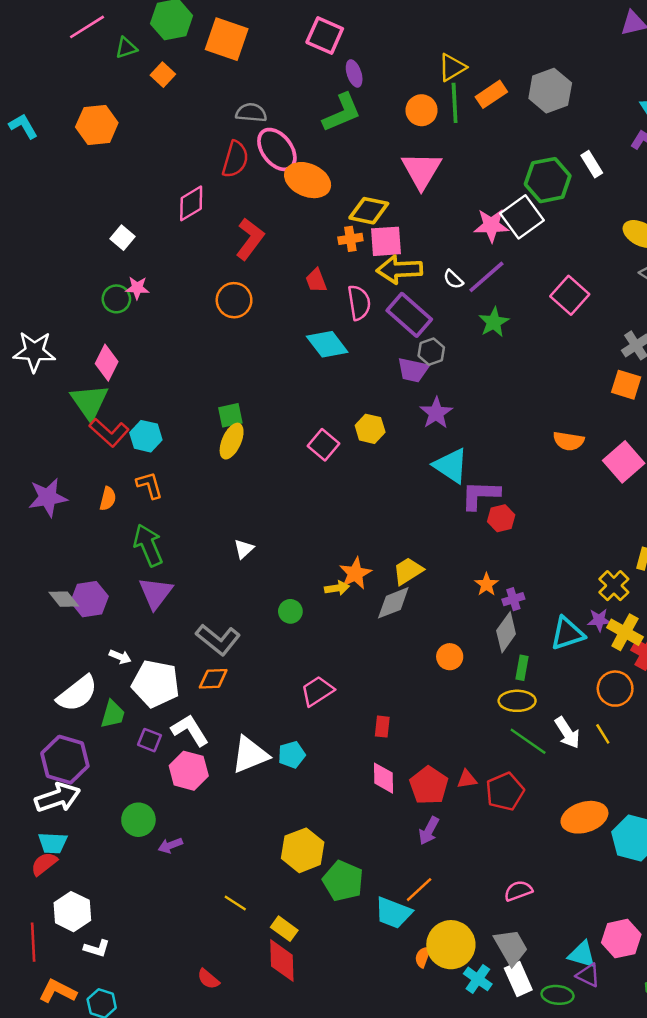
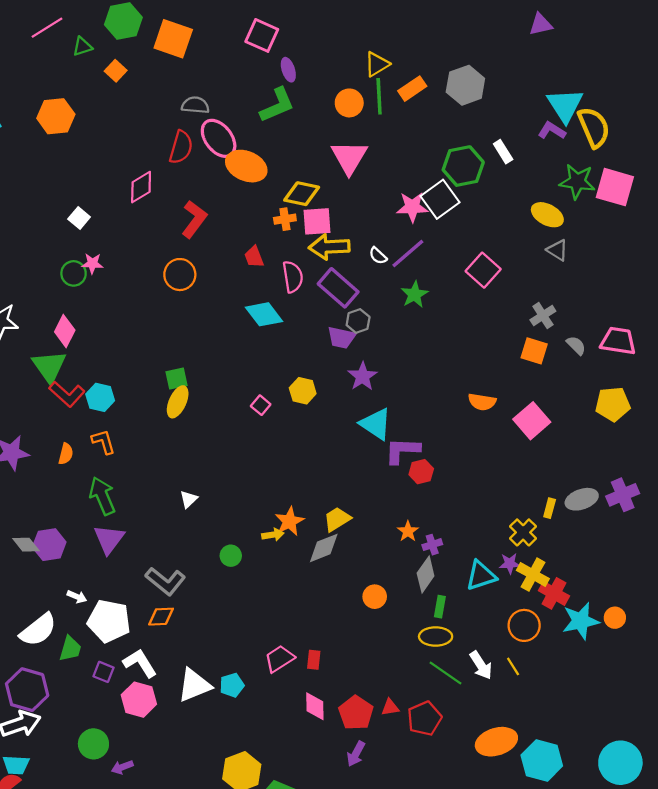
pink square: (323, 445) -> (261, 405), size x0.7
pink trapezoid: (317, 691) -> (279, 659), moved

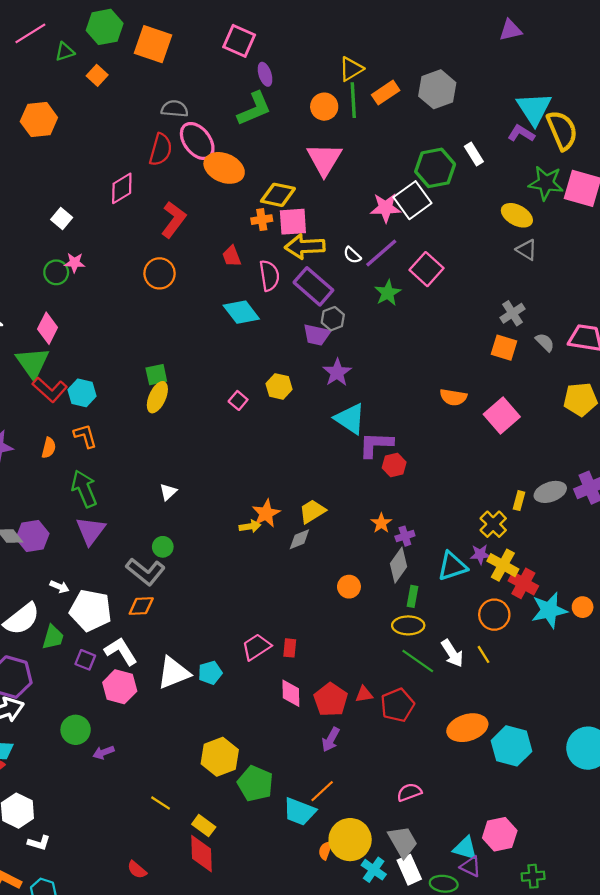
pink square: (483, 270) -> (426, 269), moved
gray diamond: (324, 548) -> (299, 539), size x0.7
green circle: (231, 556) -> (163, 547), moved

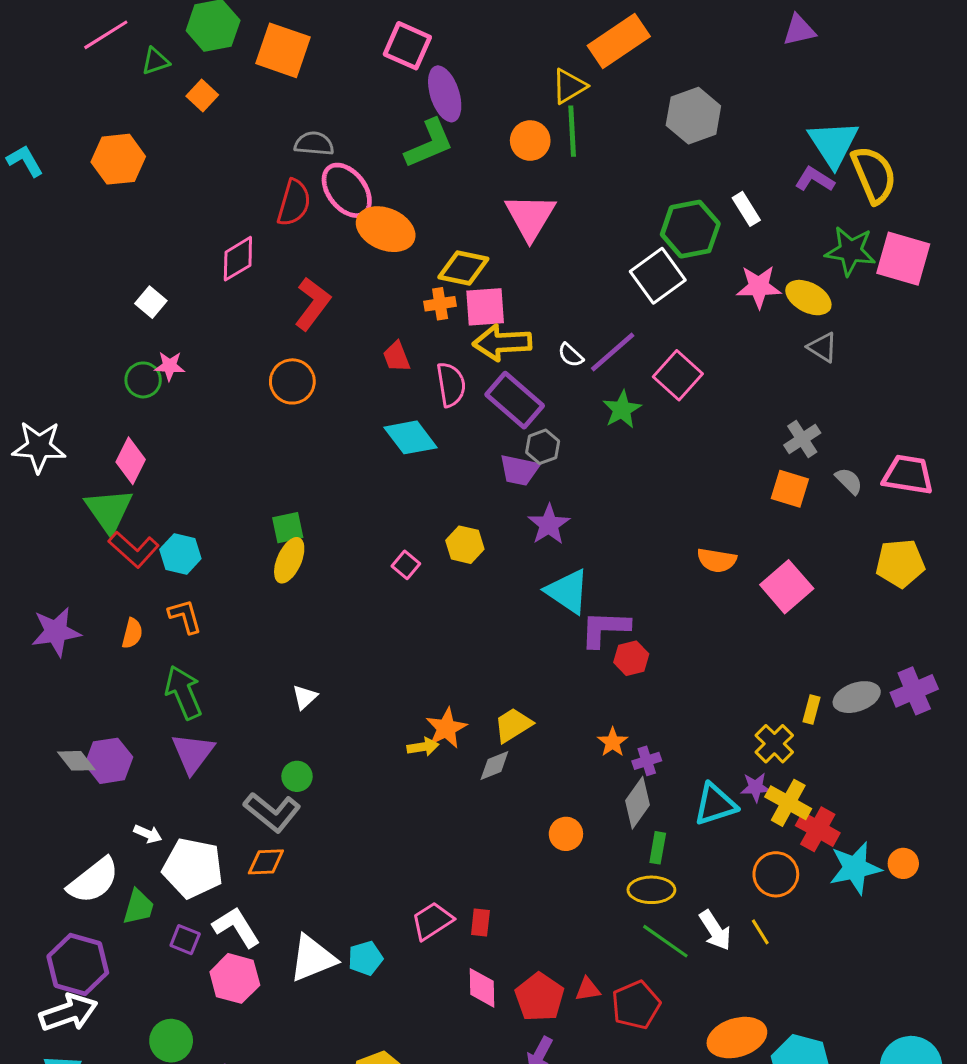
purple ellipse: (265, 74) -> (445, 94), size x1.6
orange rectangle: (386, 93) -> (619, 41), moved, size x1.5
pink star: (386, 208) -> (759, 287), moved

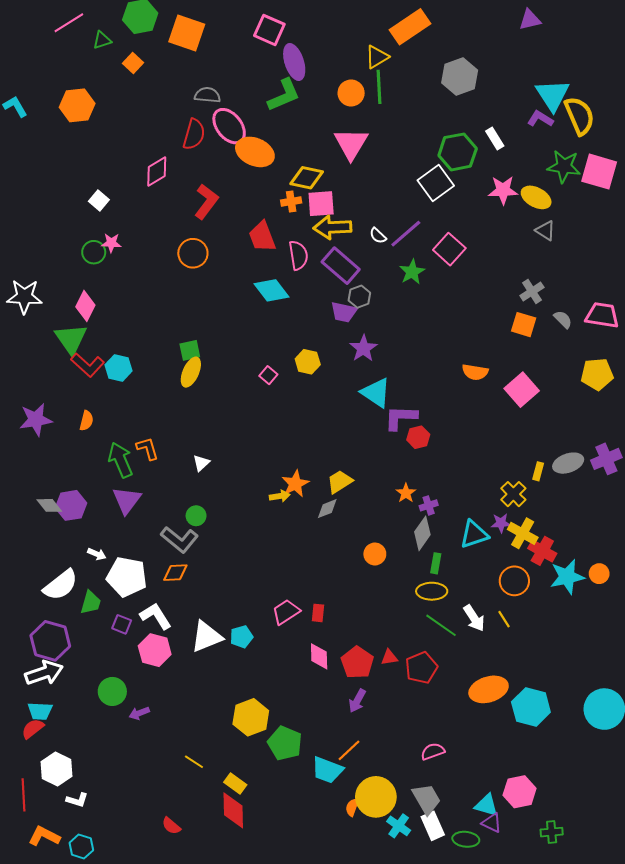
red trapezoid: (396, 357) -> (262, 237), size x1.5
orange L-shape: (185, 616) -> (147, 449), moved

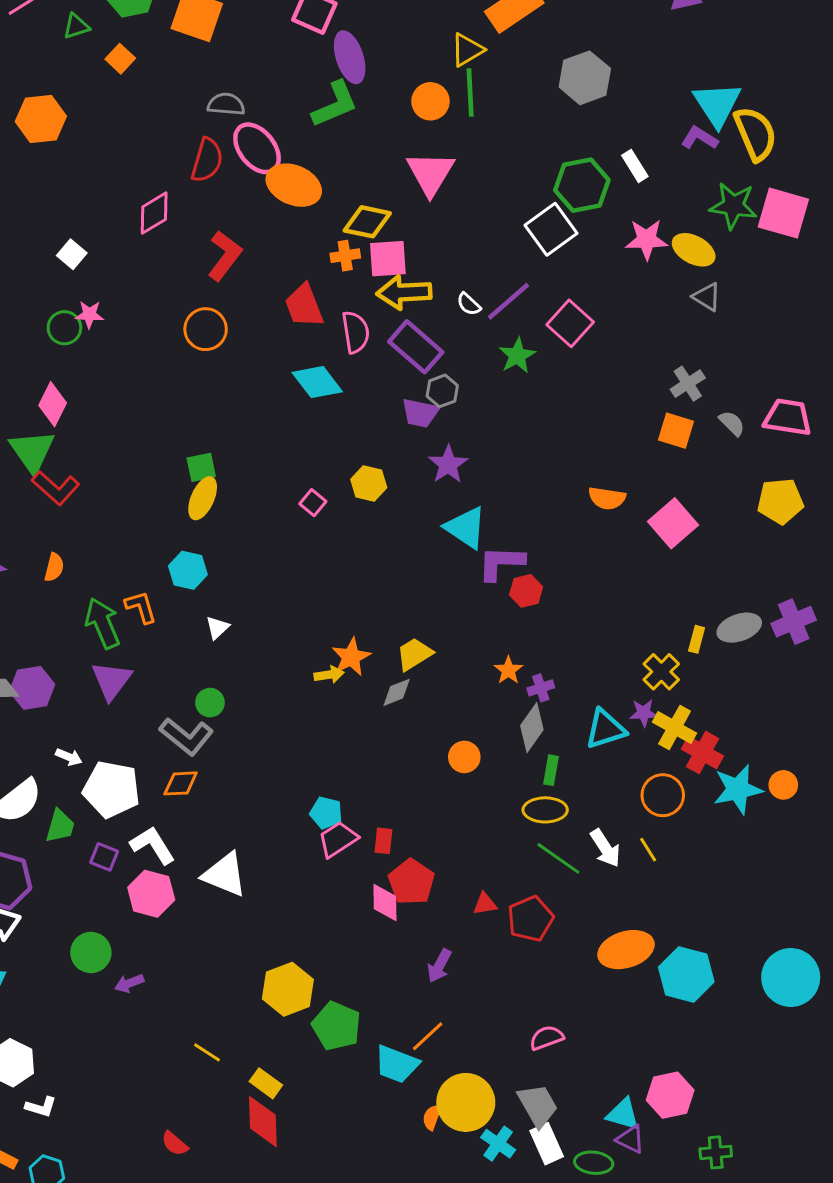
cyan hexagon: (119, 368) -> (188, 570), moved
white triangle: (206, 637) -> (225, 875), turned 44
cyan pentagon: (242, 637) -> (326, 813), moved, turned 30
red pentagon: (357, 663) -> (411, 882), moved

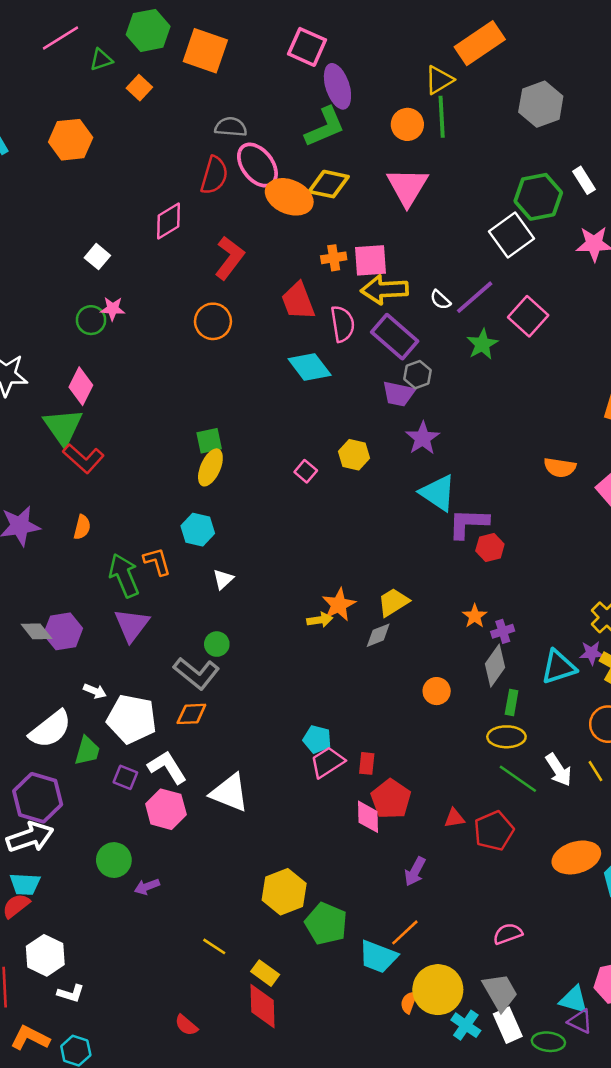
yellow diamond: (367, 222) -> (329, 184), moved

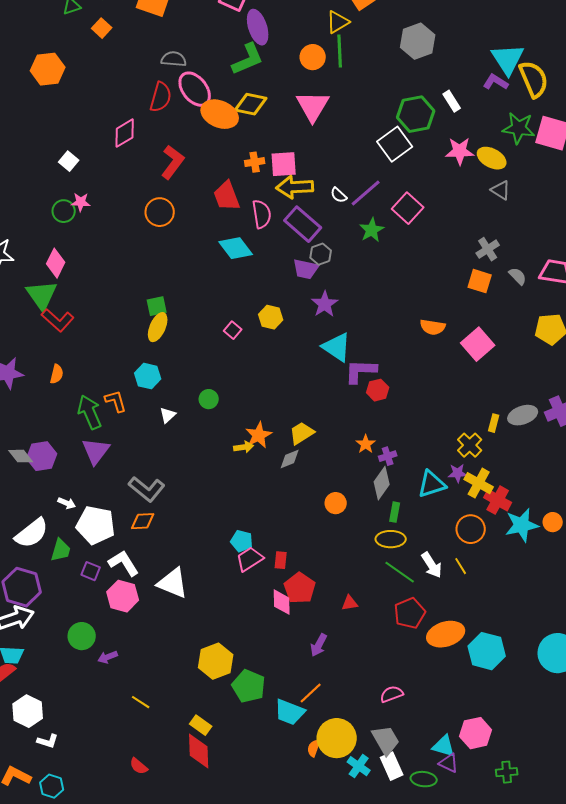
green circle: (217, 644) -> (209, 399), moved
red pentagon: (494, 831) -> (410, 613), moved
yellow line: (214, 946) -> (141, 702), moved

